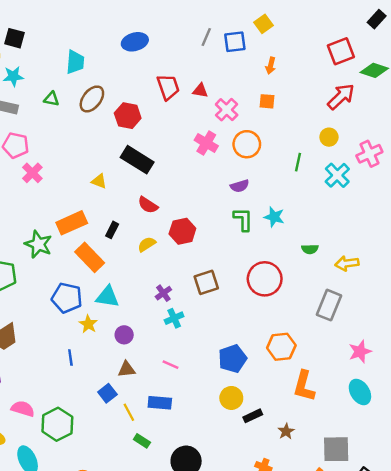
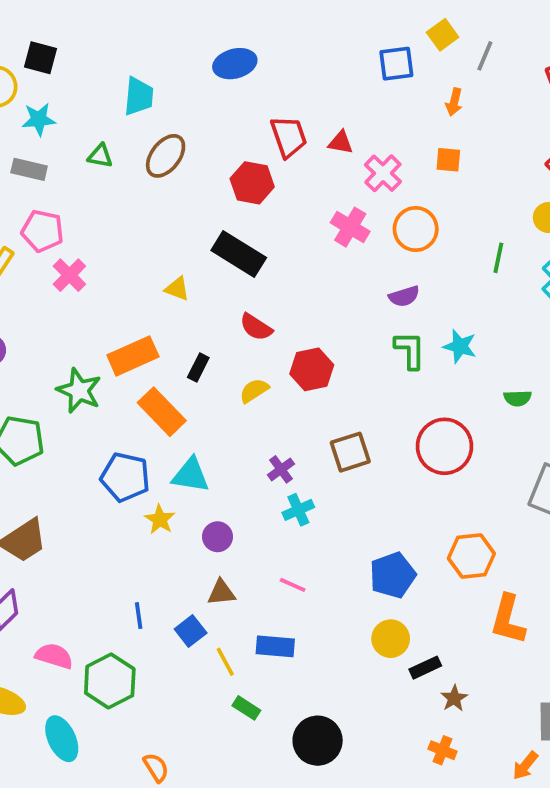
gray line: (206, 37) -> (485, 56), moved
red hexagon: (128, 116) -> (252, 183), moved
blue line: (70, 357) -> (139, 616), moved
brown star: (286, 431) -> (454, 698), moved

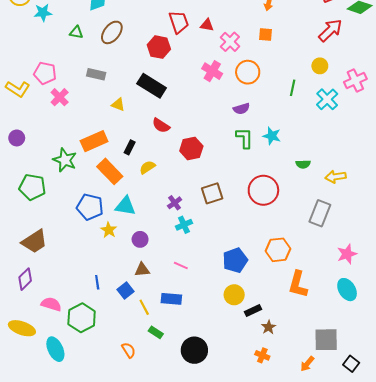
gray rectangle: (29, 169) -> (96, 74), moved
yellow semicircle: (254, 391) -> (147, 167), moved
orange semicircle: (156, 768) -> (129, 350), moved

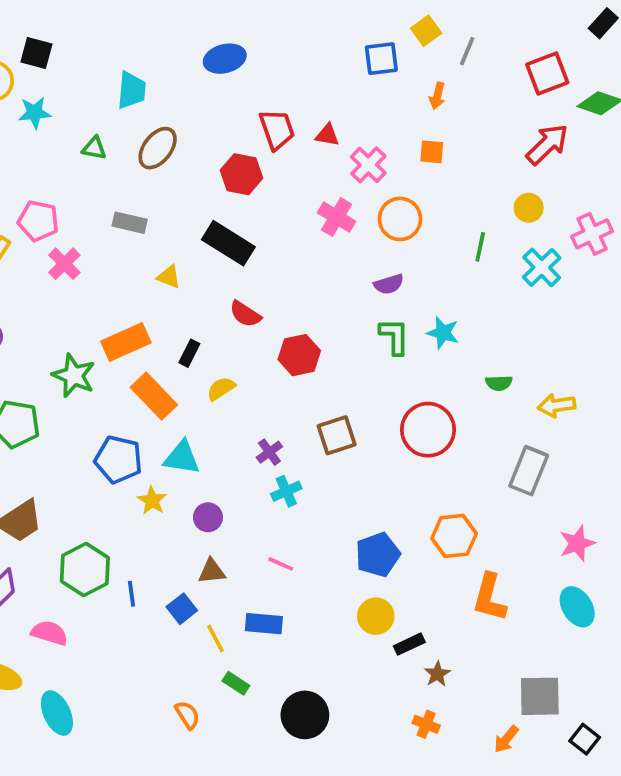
green hexagon: (82, 318) -> (85, 570), moved

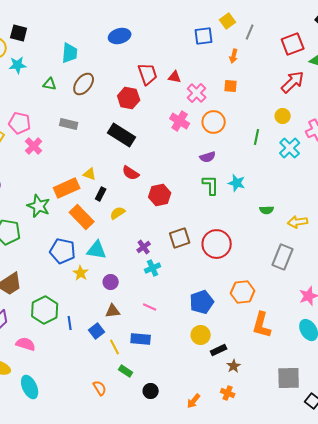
yellow triangle: (169, 277) -> (90, 174), moved
red circle: (428, 430) -> (217, 244), moved
black circle: (305, 715) -> (151, 391), moved, size x0.6
orange arrow: (506, 739) -> (194, 401), moved

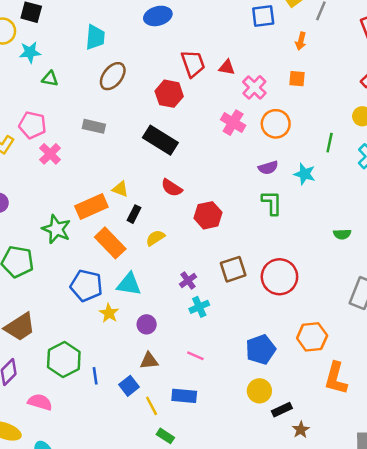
green triangle: (50, 84) -> (50, 79), moved
cyan star: (237, 183) -> (305, 174), moved

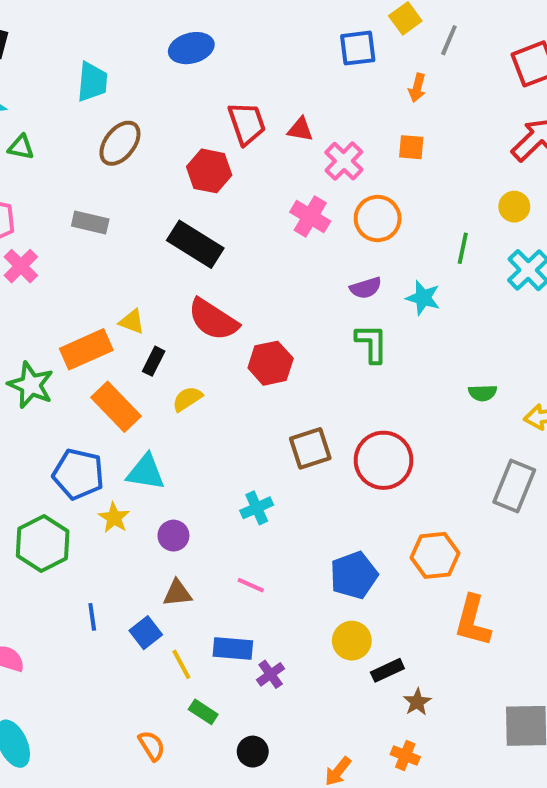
red semicircle: (172, 188) -> (213, 320), size x1.5
purple cross: (188, 281) -> (271, 674), moved
green hexagon: (64, 359) -> (43, 543), moved

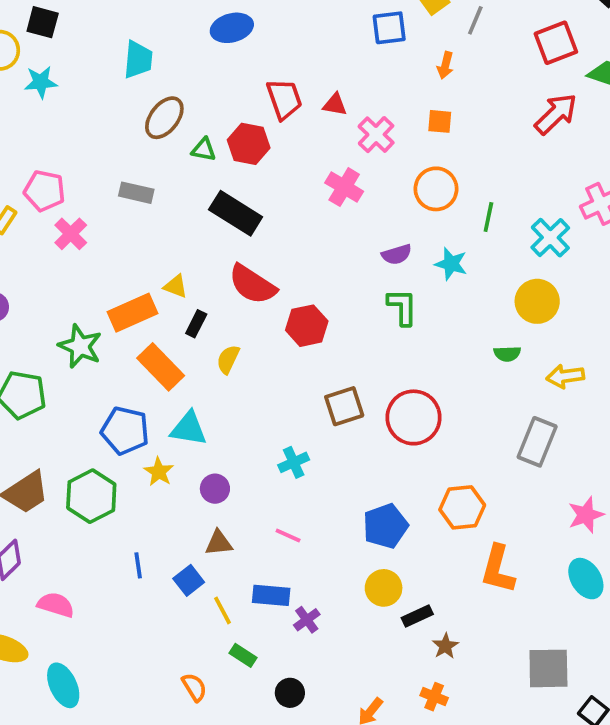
green triangle: (21, 147) -> (204, 150), moved
yellow circle: (514, 207) -> (537, 301), moved, size x1.5
orange circle: (378, 219) -> (436, 189), moved
yellow semicircle: (187, 399) -> (228, 359), turned -32

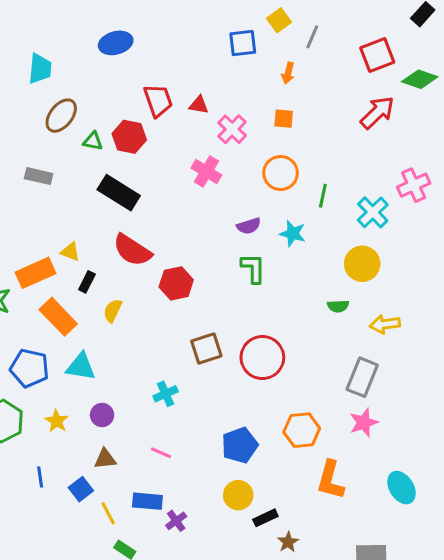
yellow star: (159, 472) -> (57, 421), moved
pink star: (586, 515) -> (364, 423), moved

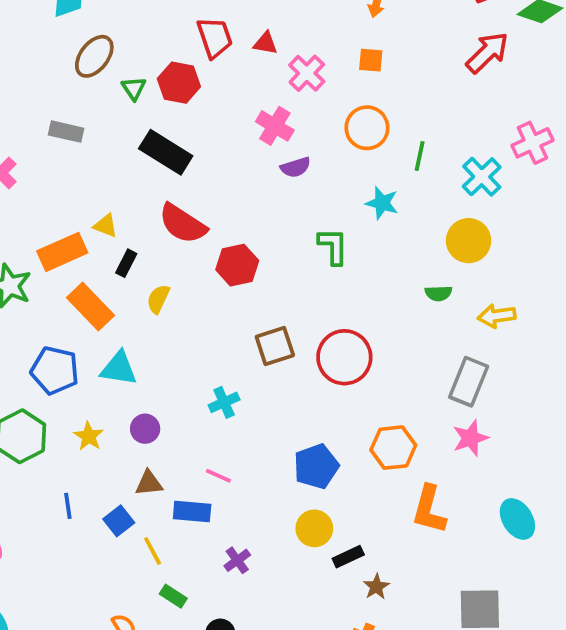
green triangle: (93, 141) -> (134, 88), turned 45
purple semicircle: (249, 226) -> (296, 167), moved
blue rectangle: (147, 501) -> (192, 511), moved

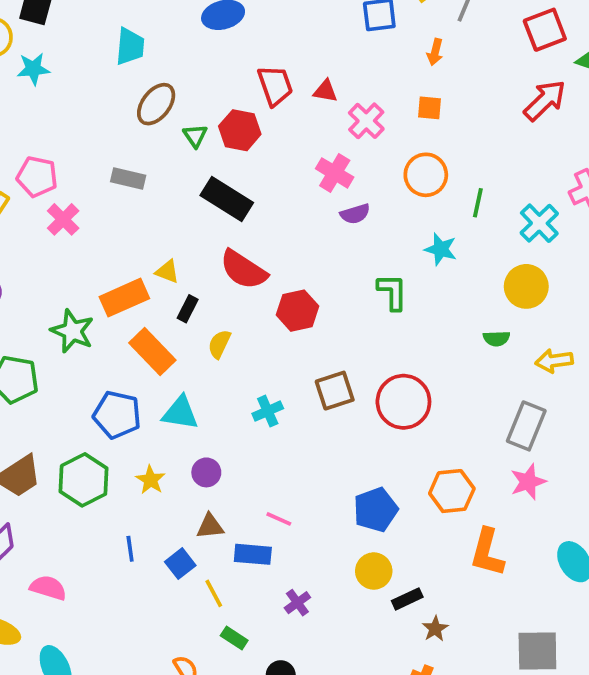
cyan cross: (224, 402) -> (268, 411), moved

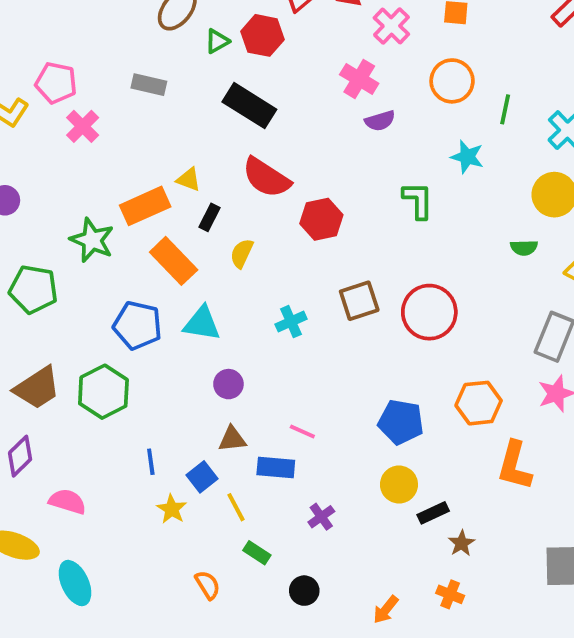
green triangle: (195, 136) -> (217, 41), turned 35
yellow star: (151, 480) -> (172, 509), moved
blue pentagon: (376, 510) -> (401, 422), turned 30

